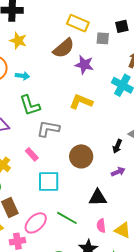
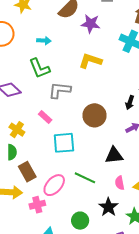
cyan arrow: (23, 76) -> (44, 41), moved

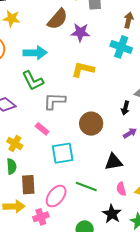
cyan arrow: (44, 41) -> (35, 53), size x1.6
brown rectangle: (27, 172) -> (28, 185), turned 30

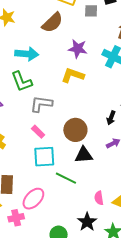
purple star: (80, 32) -> (78, 49), moved
pink rectangle: (42, 129) -> (38, 132), moved
black triangle: (114, 162) -> (84, 155), moved
green line: (86, 186) -> (66, 178), moved

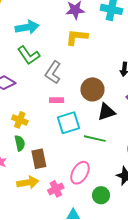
gray L-shape: (41, 104) -> (53, 72), turned -50
pink rectangle: (38, 132) -> (57, 100), turned -32
pink ellipse: (33, 199) -> (80, 173), moved

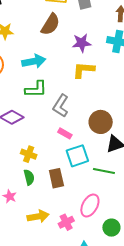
green L-shape: (29, 55) -> (36, 89), turned -55
pink rectangle: (57, 100) -> (65, 133), turned 32
brown rectangle: (39, 159) -> (56, 178), moved

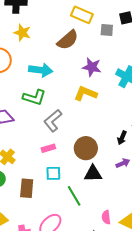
pink rectangle: (65, 133) -> (48, 148), turned -64
cyan square: (77, 156) -> (53, 173), size x0.7
green line: (104, 171) -> (74, 196), turned 30

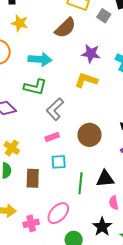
gray square: (107, 30) -> (104, 16), turned 32
black triangle: (93, 174) -> (105, 179), moved
green line: (74, 196) -> (80, 183), turned 40

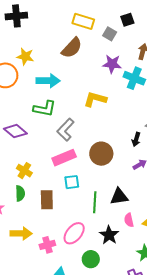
yellow star: (20, 23) -> (25, 56), moved
purple star: (91, 54) -> (112, 64), moved
pink rectangle: (52, 137) -> (64, 158), size x1.6
black star: (102, 227) -> (109, 235), moved

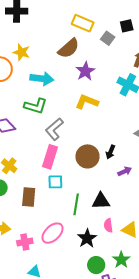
purple star: (112, 64) -> (85, 71), moved, turned 30
black arrow: (136, 139) -> (110, 152), moved
pink rectangle: (64, 158) -> (50, 157), turned -55
green circle: (91, 259) -> (96, 265), moved

